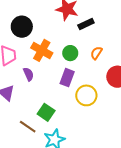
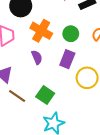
purple semicircle: (28, 74) -> (37, 57), moved
brown line: (28, 127) -> (17, 96), moved

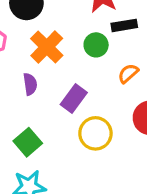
green circle: (71, 34) -> (96, 45), moved

